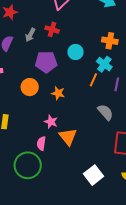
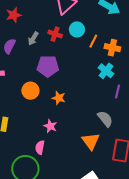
cyan circle: (76, 52) -> (77, 29), moved
orange line: (93, 80) -> (93, 41), moved
orange triangle: (68, 137) -> (91, 141), moved

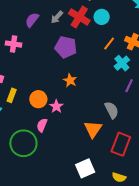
red cross: (55, 34) -> (79, 17), size x1.5
orange line: (93, 41) -> (109, 44), moved
orange circle: (30, 91) -> (38, 99), moved

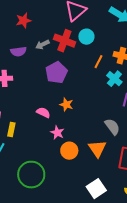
gray arrow: (57, 17) -> (42, 45), turned 32
purple semicircle: (32, 20) -> (18, 51), turned -126
purple pentagon: (66, 47) -> (56, 73), turned -30
orange circle: (38, 99) -> (69, 151), moved
pink semicircle: (42, 125) -> (43, 113), moved, turned 104

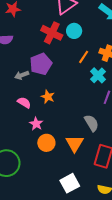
gray arrow: (42, 45) -> (22, 75), moved

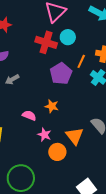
purple pentagon: (41, 64) -> (61, 74), moved
gray arrow: (22, 75) -> (12, 79), moved
orange triangle: (74, 143) -> (74, 136), moved

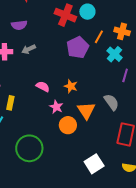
orange star: (52, 106) -> (71, 86), moved

